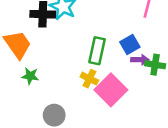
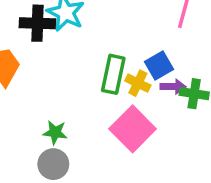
green star: (30, 76) -> (55, 132), moved
yellow cross: (89, 79) -> (138, 83), moved

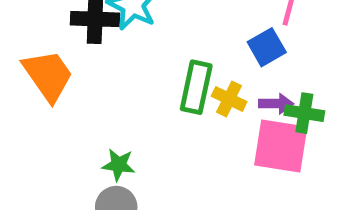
blue square: (159, 65) -> (267, 47), moved
pink square: (133, 129) -> (281, 146), moved, turned -36

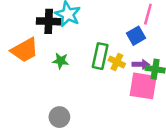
orange trapezoid: (48, 75) -> (25, 50), turned 96
green star: (119, 165) -> (61, 61), moved

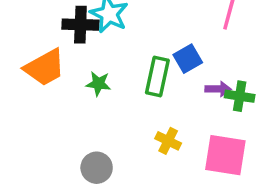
blue square: (136, 36) -> (188, 59), moved
yellow cross: (117, 62) -> (168, 141), moved
pink square: (143, 86) -> (225, 155), moved

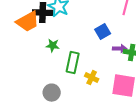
orange trapezoid: (45, 68) -> (28, 22), moved
green rectangle: (157, 76) -> (73, 63), moved

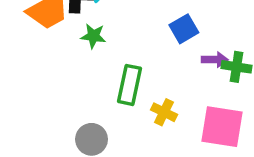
green star: (53, 46) -> (93, 36), moved

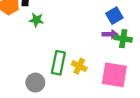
blue square: (184, 29) -> (114, 16), moved
green rectangle: (130, 85) -> (58, 63), moved

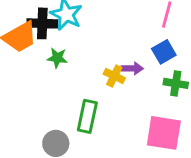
purple arrow: (110, 34) -> (132, 68), moved
yellow cross: (79, 66) -> (114, 76), moved

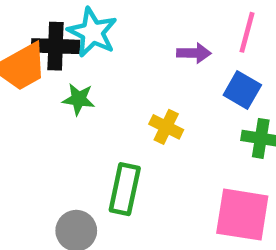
blue square: (164, 52) -> (242, 90), turned -30
purple arrow: (132, 68) -> (194, 53), moved

